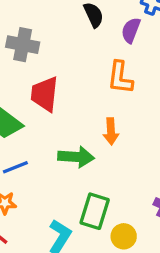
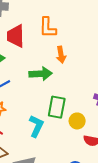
orange L-shape: (120, 78) -> (48, 27), moved

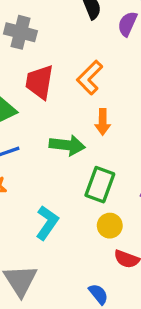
orange L-shape: (48, 27) -> (90, 78), turned 35
green rectangle: (57, 107) -> (100, 185), moved

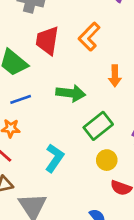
orange arrow: (103, 122) -> (115, 76), moved
green rectangle: (100, 185) -> (98, 126), turned 32

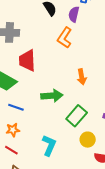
orange L-shape: (89, 37) -> (65, 38), moved
blue line: (21, 99) -> (16, 107), turned 49

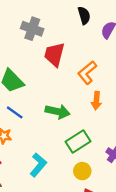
orange L-shape: (65, 38) -> (87, 73), moved
red trapezoid: (27, 60) -> (54, 54), moved

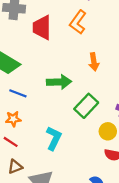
orange L-shape: (87, 73) -> (78, 22), moved
yellow circle: (82, 171) -> (108, 131), moved

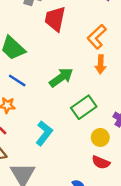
orange L-shape: (78, 22) -> (97, 37), moved
green arrow: (59, 82) -> (61, 77), turned -45

